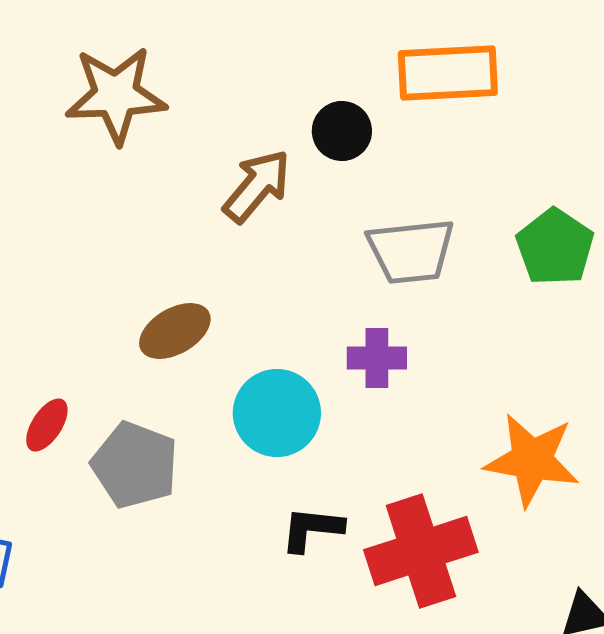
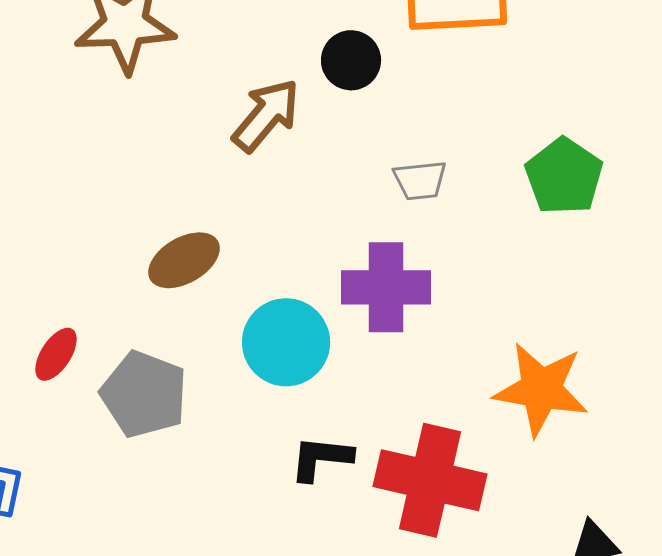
gray trapezoid: (411, 251) -> (420, 180), size x0.6
purple cross: (377, 358) -> (386, 287), size x1.5
red cross: (421, 551) -> (430, 480), turned 31

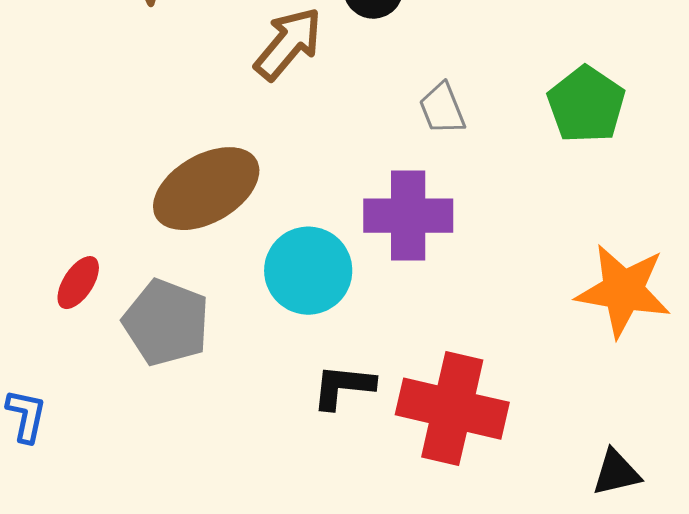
gray trapezoid: (420, 180) -> (442, 109), turned 74
brown ellipse: (184, 260) -> (206, 189), size x1.5
orange star: (541, 389) -> (623, 291), moved

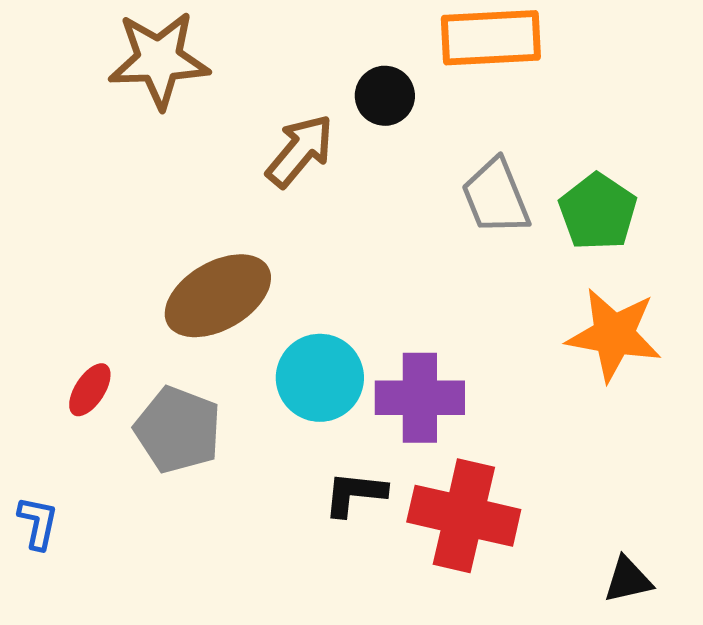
gray trapezoid: (442, 109) -> (496, 197), moved, size x1.5
purple cross: (408, 216) -> (420, 398), moved
orange star: (623, 291) -> (614, 335), moved

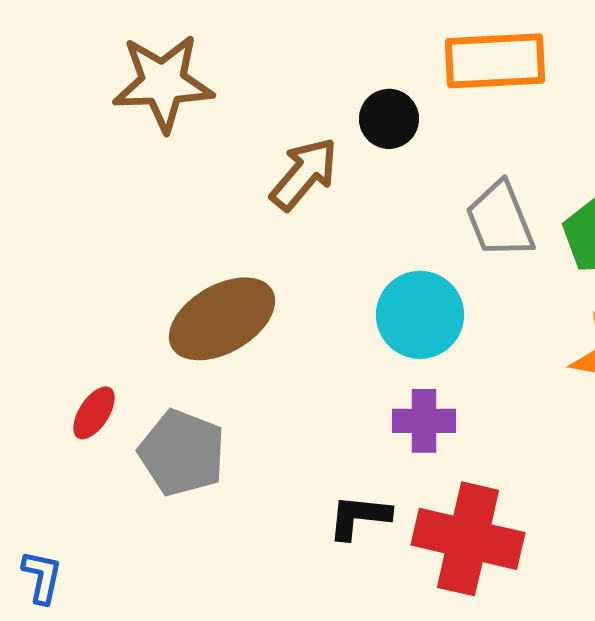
cyan circle: (320, 378) -> (420, 315), moved
purple cross: (420, 398) -> (424, 421), size x0.7
blue L-shape: (38, 523) -> (42, 577), moved

